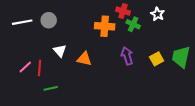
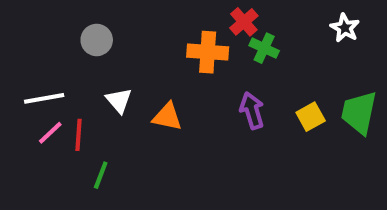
red cross: (123, 11) -> (244, 22), turned 32
white star: (158, 14) -> (345, 28), moved
white line: (22, 22) -> (44, 98), moved
green line: (51, 88) -> (101, 175), turned -56

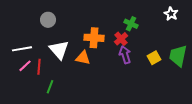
red cross: (244, 22) -> (121, 39), moved
orange cross: (208, 52) -> (94, 38), moved
white triangle: (119, 101) -> (59, 50), size x1.5

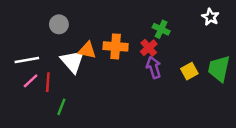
orange triangle: (83, 58) -> (87, 50), moved

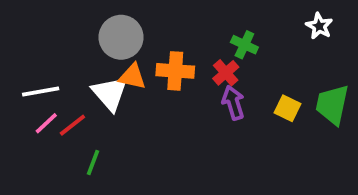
gray circle: (59, 24) -> (121, 37), moved, size x1.5
yellow square: (189, 71) -> (287, 108), turned -35
red line: (48, 82) -> (72, 125), turned 48

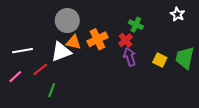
orange cross: (175, 71) -> (97, 39), turned -30
white triangle: (110, 93) -> (61, 52), turned 50
pink line: (46, 123) -> (15, 77), moved

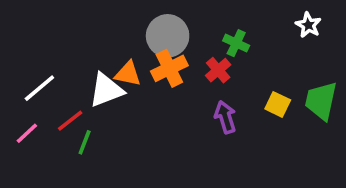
gray circle: (67, 20) -> (168, 36), moved
white line: (23, 51) -> (39, 88), turned -30
purple arrow: (130, 57) -> (225, 117), moved
green line: (52, 90) -> (85, 142), moved

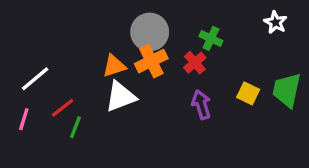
orange triangle: (128, 74) -> (114, 66), turned -30
white triangle: (106, 90) -> (121, 97), moved
pink line: (27, 133) -> (24, 119), turned -30

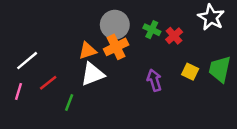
white star: (275, 22) -> (211, 17), size x1.5
green cross: (211, 38) -> (152, 30), moved
red cross: (195, 63) -> (174, 36), moved
green line: (75, 127) -> (69, 103), moved

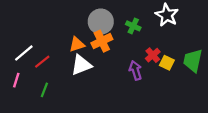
white star: (211, 17) -> (167, 15), moved
red cross: (174, 36) -> (153, 55), moved
red line: (48, 83) -> (42, 62), moved
green line: (69, 103) -> (44, 90), moved

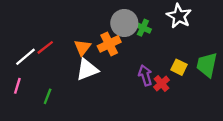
gray circle: (101, 22) -> (124, 23), moved
orange triangle: (77, 44) -> (82, 47), turned -35
red cross: (153, 55) -> (162, 83), moved
red line: (42, 62) -> (45, 47), moved

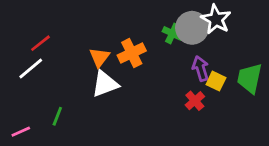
gray circle: (124, 23) -> (192, 28), moved
red line: (45, 47) -> (40, 43), moved
purple arrow: (145, 75) -> (200, 68), moved
pink line: (17, 86) -> (21, 132), moved, turned 49

